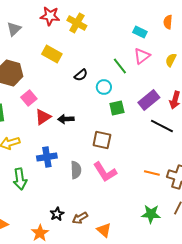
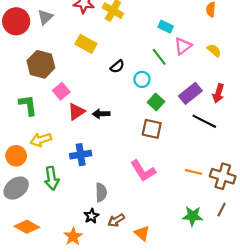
cyan rectangle: (140, 32) -> (166, 27), moved
yellow semicircle: (171, 60) -> (214, 50), turned 104
green square: (117, 108) -> (156, 102), turned -35
brown square: (102, 140) -> (152, 129), moved
gray semicircle: (76, 170) -> (101, 192), moved

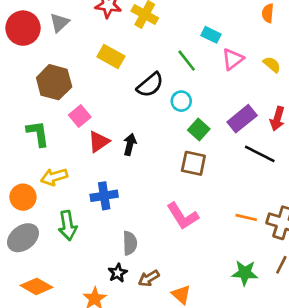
green line: (159, 57) -> (187, 61), moved
black semicircle: (117, 66) -> (150, 85), size x1.5
black arrow: (101, 114) -> (130, 144), turned 105

